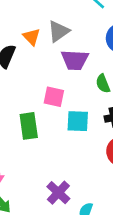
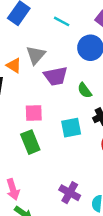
pink square: (54, 97) -> (34, 113), moved

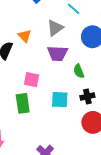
gray triangle: (36, 55) -> (55, 28), moved

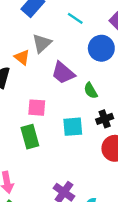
gray triangle: (55, 28) -> (42, 43), moved
purple trapezoid: (57, 53) -> (63, 73), turned 45

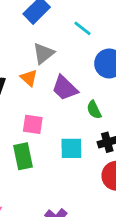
orange triangle: (22, 57) -> (29, 78), moved

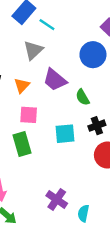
cyan line: (82, 28) -> (47, 25), moved
orange triangle: (29, 78) -> (22, 85), moved, turned 35

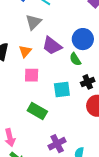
blue circle: (93, 55) -> (83, 39), moved
green rectangle: (22, 144) -> (37, 111), moved, turned -42
purple cross: (57, 199) -> (57, 144), turned 30

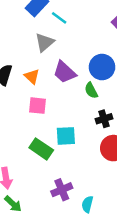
orange triangle: (25, 51) -> (32, 76), turned -32
cyan square: (62, 89) -> (66, 136), moved

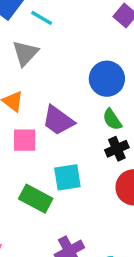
purple trapezoid: (65, 72) -> (58, 120), moved
green semicircle: (91, 90) -> (112, 119), moved

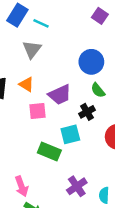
purple trapezoid: (58, 120) -> (60, 95), turned -55
black cross: (117, 149) -> (87, 112), moved

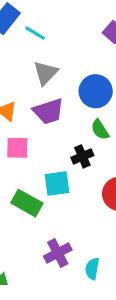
gray triangle: (32, 49) -> (46, 73), moved
purple trapezoid: (60, 95) -> (48, 111), moved

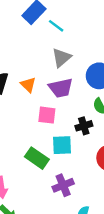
pink square: (17, 148) -> (47, 115), moved
purple cross: (58, 253) -> (63, 185), moved

